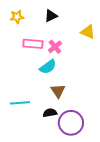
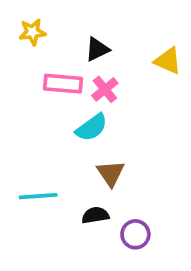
black triangle: (51, 16) -> (97, 49), moved
purple circle: (71, 123) -> (135, 234), size x0.6

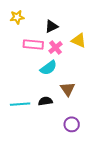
yellow triangle: (168, 61) -> (79, 40), moved
brown triangle: (111, 173) -> (68, 89), moved
black semicircle: (95, 215) -> (45, 101), moved

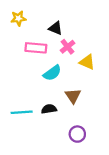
black triangle: (51, 26) -> (56, 28), turned 48
yellow triangle: (79, 40) -> (87, 62), moved
pink cross: (55, 48) -> (68, 47), moved

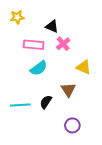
yellow triangle: (87, 62) -> (84, 67), moved
cyan semicircle: (52, 73) -> (39, 68), moved
black semicircle: (49, 109) -> (46, 102), turned -48

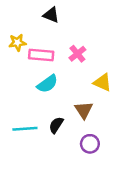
yellow star: (17, 17) -> (17, 42), moved
black triangle: (52, 26) -> (51, 15), moved
purple circle: (72, 125) -> (90, 144), moved

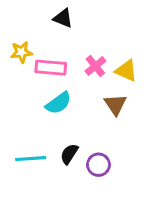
yellow triangle: (102, 83) -> (126, 71), moved
brown triangle: (84, 110) -> (115, 105), moved
purple circle: (90, 144) -> (98, 165), moved

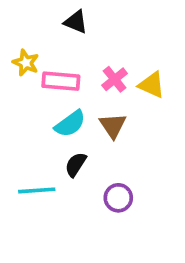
yellow star: (21, 52) -> (26, 63), turned 30
brown triangle: (115, 105) -> (113, 126), moved
black semicircle: (69, 154) -> (76, 164), moved

